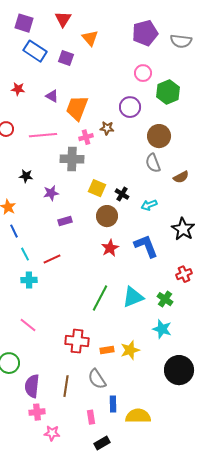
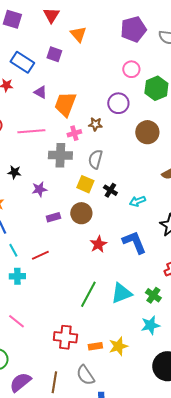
blue rectangle: (35, 51) -> (22, 62), moved
gray semicircle: (153, 163) -> (95, 159), moved, turned 36
brown circle: (107, 216) -> (81, 213), moved
cyan star: (162, 329) -> (150, 325), turned -30
purple semicircle: (32, 386) -> (20, 382), turned 45

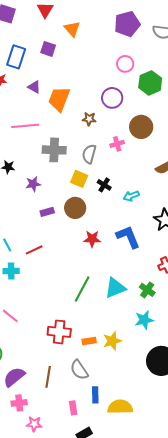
blue rectangle: (22, 62) -> (16, 57), turned 75
pink cross: (74, 133) -> (117, 144), moved
red star: (98, 244) -> (92, 239), turned 30

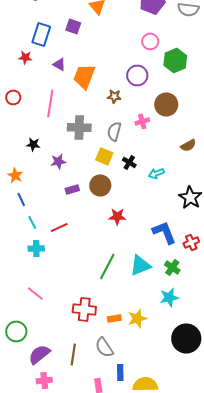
pink line: (25, 126) -> (50, 103), turned -76
blue L-shape: (128, 237) -> (164, 232), moved

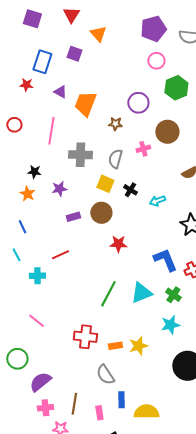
pink circle: (150, 41) -> (156, 61), moved
orange star: (15, 175) -> (27, 194), moved
cyan line: (32, 222) -> (16, 255), moved
brown line: (73, 354) -> (74, 404), moved

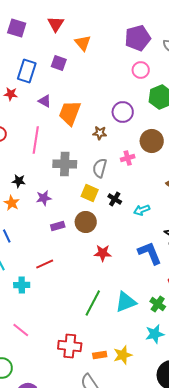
blue L-shape: (165, 260) -> (150, 253), moved

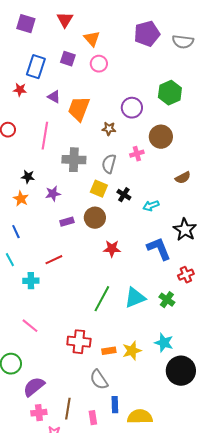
pink circle: (141, 70) -> (99, 64), moved
cyan star: (155, 334) -> (164, 343), moved, turned 30

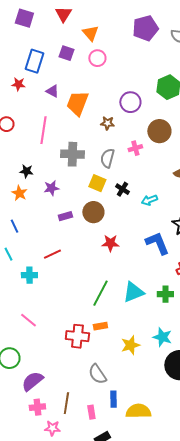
green cross: (167, 300) -> (165, 294), turned -35
orange rectangle: (109, 351) -> (100, 326), moved

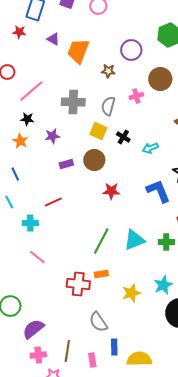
pink line: (43, 130) -> (31, 91), moved, turned 40
pink line: (28, 320) -> (37, 257), moved
cyan star: (162, 337) -> (163, 285), turned 30

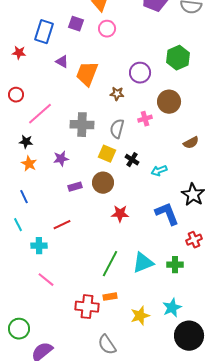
red star: (19, 32) -> (19, 53), moved
black star: (27, 119) -> (26, 142), moved

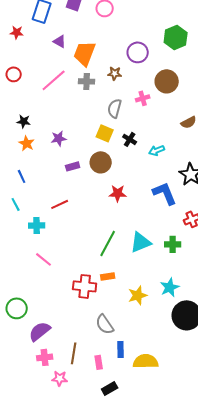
pink line: (40, 114) -> (54, 80), moved
gray cross: (82, 125) -> (87, 81), moved, size x0.7

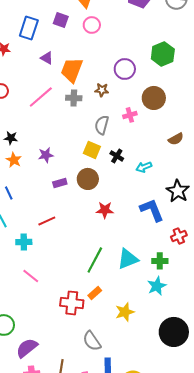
orange rectangle: (108, 276) -> (95, 293), turned -32
cyan star: (170, 287) -> (157, 286), moved

